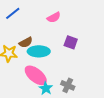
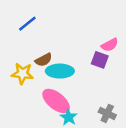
pink semicircle: (54, 17) -> (110, 45), moved
gray cross: (68, 85) -> (107, 113), moved

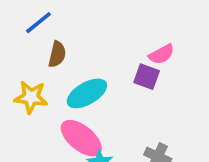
brown semicircle: (44, 60) -> (57, 54), moved, turned -49
cyan ellipse: (60, 71) -> (87, 93), turned -30

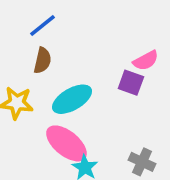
blue line: (38, 23) -> (43, 25), moved

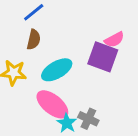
purple square: (131, 83) -> (103, 57), size x1.5
gray cross: (142, 162) -> (88, 119), moved

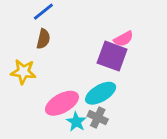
cyan ellipse: (57, 70) -> (101, 93), moved
pink ellipse: (52, 104) -> (62, 103), turned -68

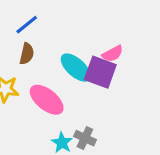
cyan ellipse: (101, 93) -> (76, 68), moved, turned 72
pink ellipse: (62, 103) -> (47, 100), moved, turned 68

